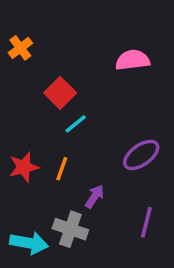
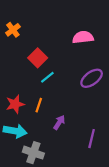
purple ellipse: (141, 155) -> (92, 78), moved
gray cross: (70, 229) -> (33, 153), moved
cyan arrow: (29, 243) -> (15, 131), moved

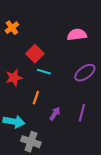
cyan line: (47, 77) -> (44, 72), turned 56
red star: (15, 104) -> (14, 78), moved
purple line: (92, 139) -> (82, 113), moved

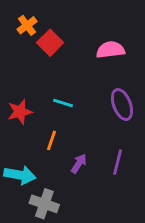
orange cross: (12, 28) -> (27, 25), moved
red square: (35, 54) -> (50, 43), moved
purple ellipse: (85, 73) -> (122, 105), turned -75

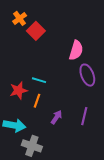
pink semicircle: (110, 50) -> (76, 50), moved, turned 114
cyan line: (63, 103) -> (39, 80), moved
red star: (20, 112) -> (18, 90), moved

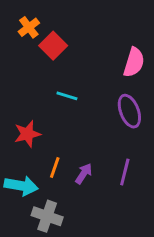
pink semicircle: (76, 50) -> (134, 62), moved
cyan line: (39, 80) -> (67, 96), moved
orange line: (37, 101) -> (55, 167), moved

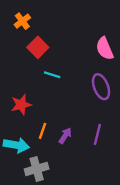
red square: (53, 46) -> (38, 47), moved
pink semicircle: (134, 62) -> (105, 49), turned 140
gray cross: (47, 216) -> (37, 169), turned -35

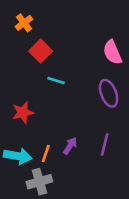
orange line: (43, 131) -> (46, 153), moved

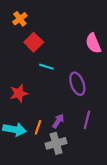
purple ellipse: (109, 93) -> (77, 84), moved
gray cross: (39, 182) -> (56, 143), moved

